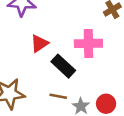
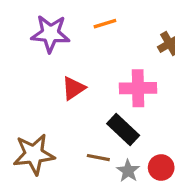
black rectangle: (63, 66) -> (123, 129), moved

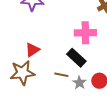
red triangle: (74, 88) -> (32, 50), moved

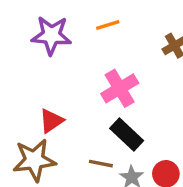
pink cross: (85, 33) -> (120, 88), moved, turned -30

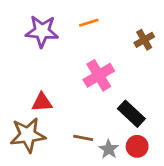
red triangle: (51, 121) -> (42, 102), turned 30
black rectangle: (127, 134) -> (131, 114), moved

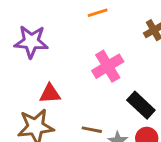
purple star: (42, 31) -> (31, 42), moved

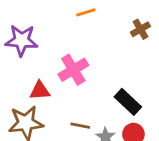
pink cross: (108, 66) -> (73, 70), moved

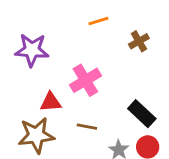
brown cross: (140, 29) -> (139, 41), moved
brown line: (80, 126) -> (87, 127), moved

